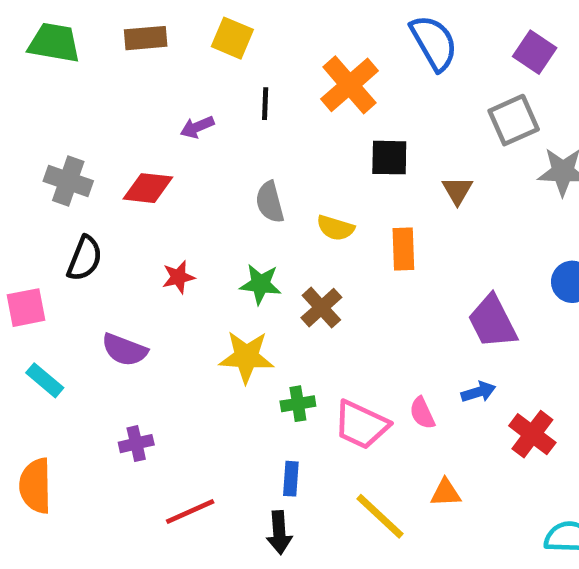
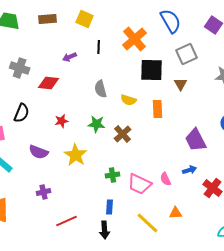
gray square: (514, 120) -> (187, 54), moved
black square: (389, 158) -> (152, 70), size x1.4
gray cross: (68, 181) -> (20, 68), moved
yellow star: (246, 357) -> (76, 155), moved, turned 30

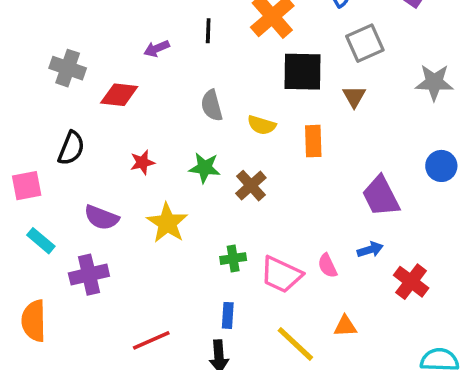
purple cross: (44, 192) -> (89, 275), moved, size x1.5

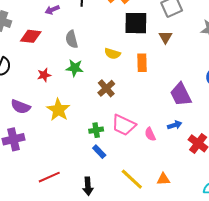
gray semicircle: (212, 105) -> (72, 39), moved
green star: (205, 168) -> (75, 68), moved
pink trapezoid: (281, 275) -> (124, 125), moved
blue rectangle: (228, 315) -> (99, 152), moved, turned -48
orange triangle: (345, 326) -> (163, 179), moved

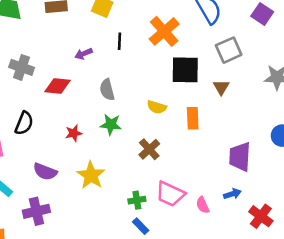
purple trapezoid: (181, 94) -> (240, 157), turned 30

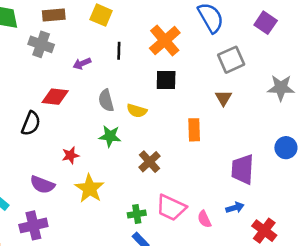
gray cross: (22, 67) -> (41, 44), moved
black square: (185, 70) -> (166, 80), moved, size x0.7
yellow semicircle: (157, 107) -> (137, 111), moved
black semicircle: (24, 123) -> (31, 123), moved
red star: (74, 133) -> (70, 155), moved

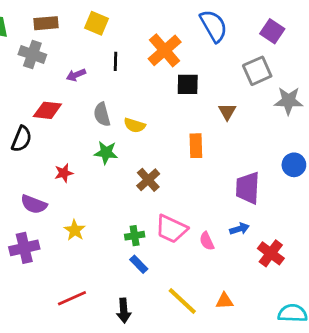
gray square: (231, 60) -> (257, 71), moved
black square: (166, 80) -> (188, 84), moved
yellow star: (90, 188) -> (75, 230), moved, size x0.7

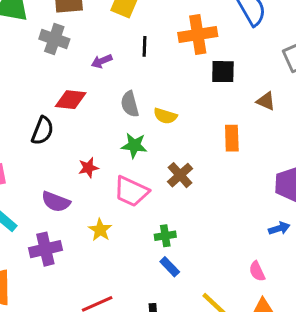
orange cross: (165, 50) -> (198, 35), turned 32
brown triangle: (227, 112) -> (266, 101), turned -36
pink trapezoid: (171, 229) -> (131, 191), moved
pink semicircle: (207, 241) -> (257, 271), moved

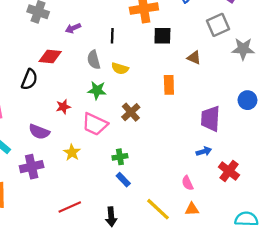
black line: (145, 46) -> (112, 36), moved

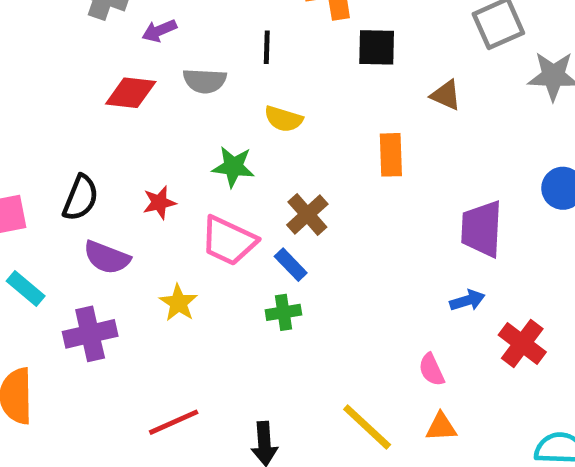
purple arrow: (73, 28) -> (159, 31), moved
gray semicircle: (94, 60) -> (205, 81), moved, turned -72
black semicircle: (29, 79) -> (81, 198), moved
blue rectangle: (123, 180) -> (291, 265), moved

